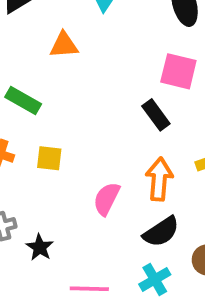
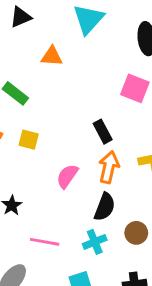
black rectangle: (156, 115) -> (103, 132), moved
black semicircle: (161, 232) -> (105, 207), turned -44

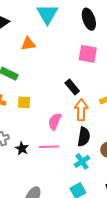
pink line: (45, 242) -> (49, 147), moved

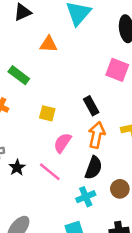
yellow square: (24, 102) -> (47, 113), moved
pink line: (49, 147) -> (50, 172), turned 30

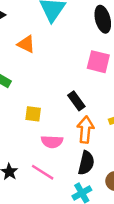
orange triangle: (49, 44) -> (26, 44), turned 30
pink semicircle: (62, 143) -> (52, 142), turned -115

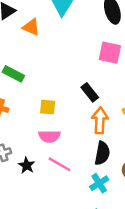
orange triangle: (26, 44) -> (31, 27), moved
pink semicircle: (52, 142) -> (49, 136), moved

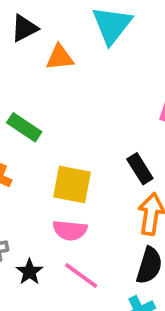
orange triangle: (31, 27) -> (60, 57), turned -36
yellow square: (48, 107) -> (72, 184), size x1.5

